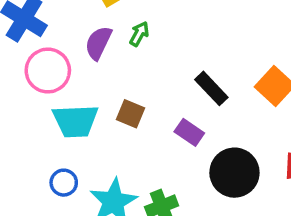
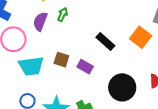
purple rectangle: (189, 132) -> (85, 67), moved

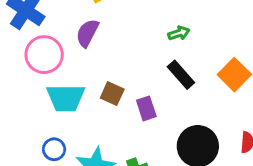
green arrow: (63, 15) -> (179, 33), moved, turned 40
purple rectangle: (85, 67) -> (146, 108), turned 35

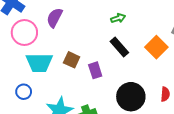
blue circle: (54, 149) -> (24, 92), moved

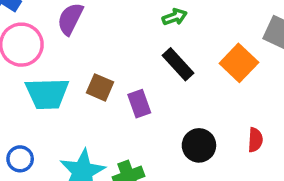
blue circle: (24, 92) -> (20, 159), moved
black circle: (131, 97) -> (199, 145), size x0.7

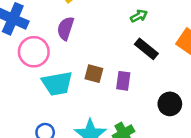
purple rectangle: (139, 104) -> (123, 81), turned 36

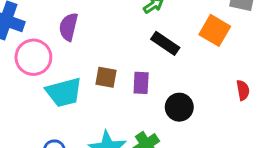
black circle: (170, 104) -> (179, 107), moved

